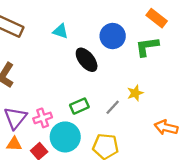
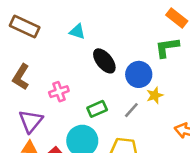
blue circle: (113, 36) -> (139, 74), moved
pink cross: (43, 118) -> (59, 92), moved

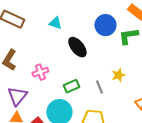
blue circle: (139, 74) -> (105, 25), moved
gray line: (131, 110) -> (99, 87), turned -64

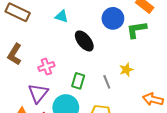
green rectangle: (71, 86) -> (78, 81), turned -49
purple triangle: (17, 96) -> (38, 93), moved

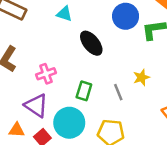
purple triangle: (38, 93) -> (36, 106), turned -35

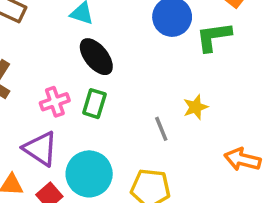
black ellipse: (91, 43) -> (96, 57), moved
green rectangle: (84, 91) -> (94, 104), moved

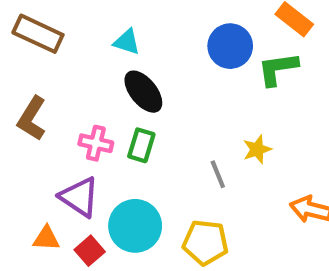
pink cross: (55, 102) -> (96, 143), turned 32

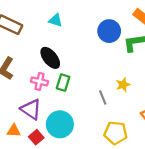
cyan triangle: (127, 42) -> (56, 20), moved
black ellipse: (143, 92) -> (50, 58), moved
yellow pentagon: (205, 242) -> (116, 133), moved

